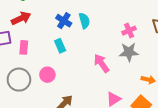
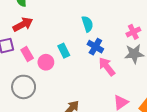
blue cross: (64, 21) -> (95, 47), moved
pink rectangle: (24, 47) -> (27, 54), turned -32
pink circle: (47, 75) -> (46, 62), moved

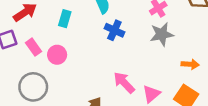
cyan rectangle: (64, 51) -> (65, 19), moved, turned 48
pink arrow: (107, 67) -> (124, 83), moved

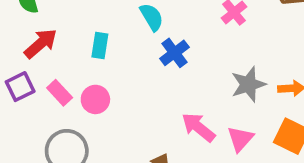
blue cross: (114, 30) -> (174, 53), turned 36
gray star: (162, 34) -> (248, 84), moved

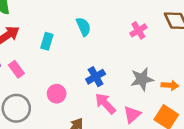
blue cross: (174, 53) -> (96, 77), moved
pink circle: (95, 99) -> (57, 94), moved

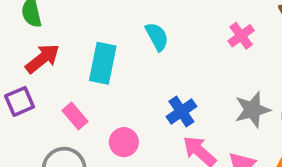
cyan rectangle: (47, 41) -> (103, 63), size x1.5
pink rectangle: (16, 69) -> (75, 116), moved

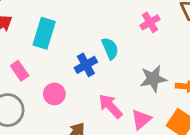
cyan semicircle: (157, 37) -> (110, 48), moved
blue cross: (181, 111) -> (86, 65), moved

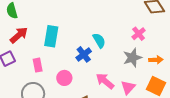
pink cross: (150, 22) -> (139, 34), moved
pink rectangle: (20, 71) -> (38, 65), turned 32

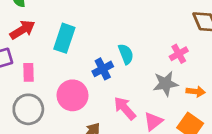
pink rectangle: (38, 65) -> (29, 72), moved
pink circle: (64, 78) -> (73, 95), size x1.5

